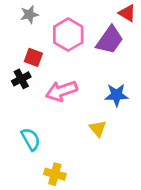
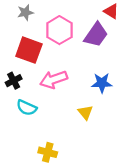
red square: (33, 57) -> (29, 50), size x1.6
black cross: (21, 79) -> (14, 81), moved
cyan semicircle: (31, 139) -> (27, 108), moved, turned 144

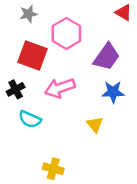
purple trapezoid: (96, 35) -> (107, 57), moved

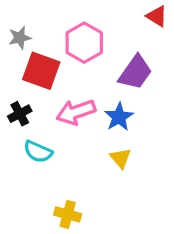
gray star: (29, 14) -> (20, 38), moved
blue star: (113, 92) -> (119, 117), moved, turned -30

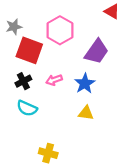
pink arrow: (76, 112) -> (54, 80), size x0.6
black cross: (20, 114) -> (23, 81), moved
yellow triangle: (121, 158) -> (86, 113), turned -42

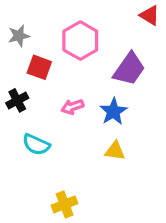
red square: (29, 50) -> (39, 67), size x0.7
black cross: (23, 81) -> (17, 100), moved
yellow cross: (48, 153) -> (65, 204), turned -36

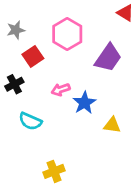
red square: (39, 67) -> (33, 56), turned 36
blue star: (113, 111) -> (84, 103), moved
yellow triangle: (115, 151) -> (112, 125), moved

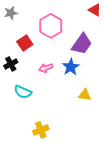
gray star: (16, 30) -> (11, 13), moved
blue star: (84, 103) -> (71, 67), moved

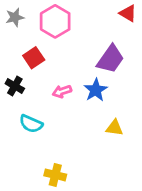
pink hexagon: (51, 26) -> (55, 21), moved
black cross: (11, 64) -> (15, 86), turned -32
yellow cross: (41, 130) -> (55, 175), turned 35

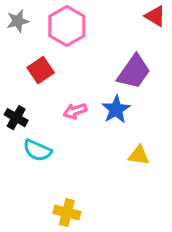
black cross: (15, 86) -> (16, 118), moved

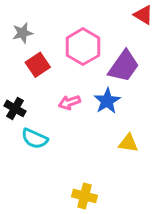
gray star: (18, 21) -> (23, 33), moved
pink hexagon: (67, 26) -> (83, 47), moved
yellow cross: (67, 212) -> (84, 196), moved

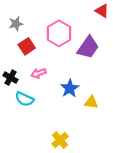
blue star: (107, 101) -> (70, 88), moved
pink arrow: (69, 102) -> (39, 73), moved
yellow cross: (84, 196) -> (60, 140), turned 35

